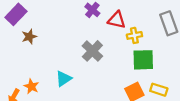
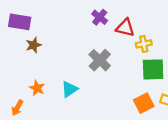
purple rectangle: (16, 14) -> (20, 22), turned 55
orange star: (31, 86) -> (37, 88), moved

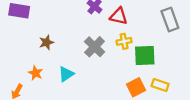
yellow cross: (144, 44) -> (124, 41), moved
brown star: (34, 45) -> (46, 42), moved

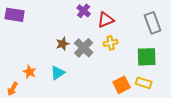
red triangle: (119, 16) -> (106, 20), turned -36
brown star: (46, 42) -> (63, 44), moved
green square: (145, 56) -> (147, 57), moved

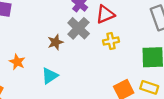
gray cross: (84, 48) -> (79, 28), moved
orange star: (30, 72) -> (17, 62), moved

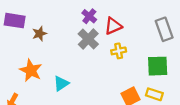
brown star: (55, 42) -> (39, 34), moved
orange star: (17, 62) -> (31, 70), size x1.5

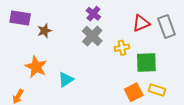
red triangle: (113, 26) -> (141, 23), moved
green square: (158, 66) -> (146, 63), moved

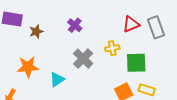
purple cross: (93, 14) -> (75, 25), moved
gray cross: (92, 36) -> (83, 59), moved
orange star: (36, 67) -> (28, 67), turned -30

